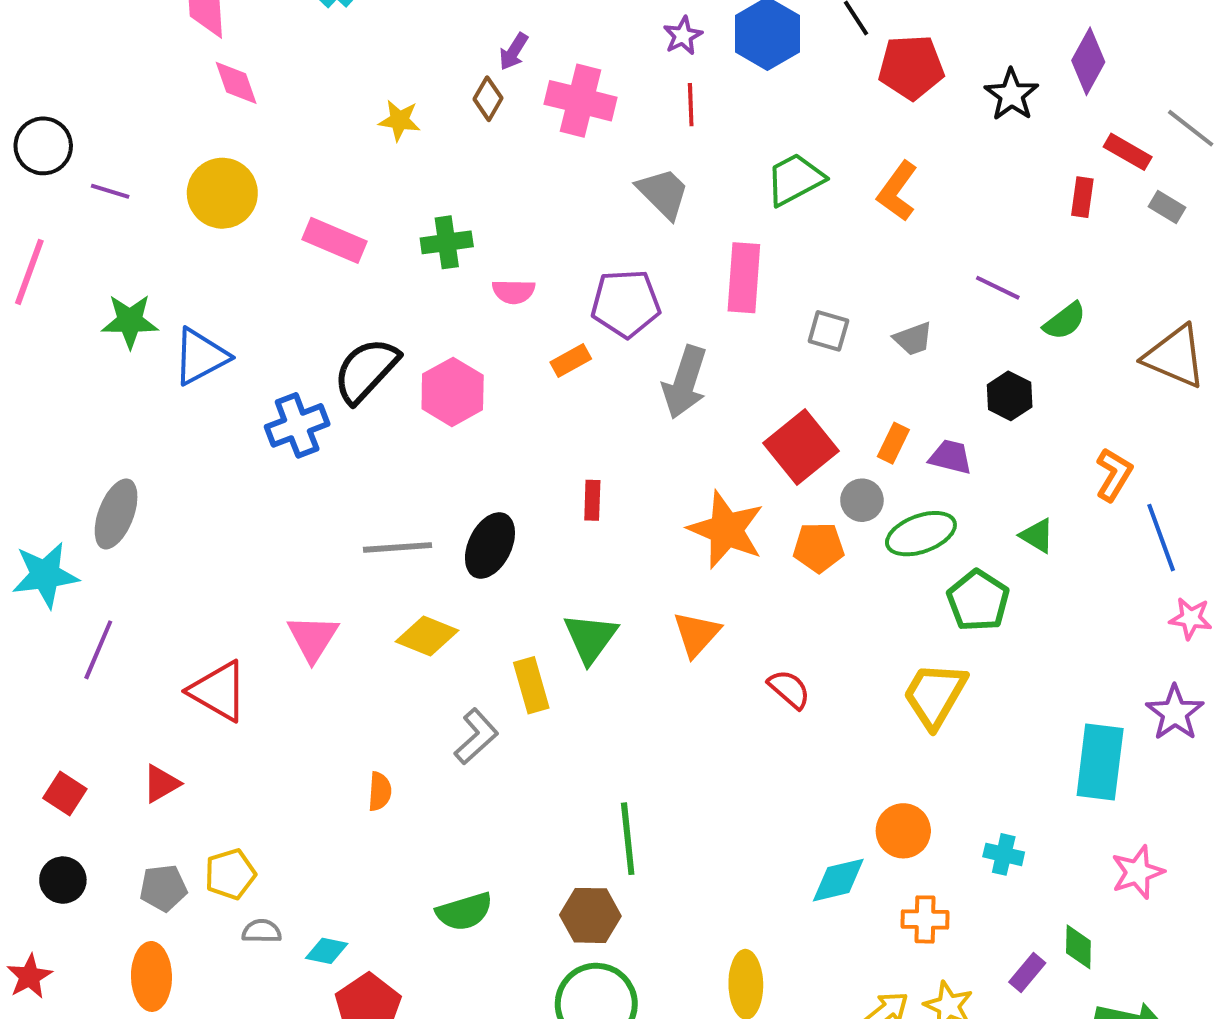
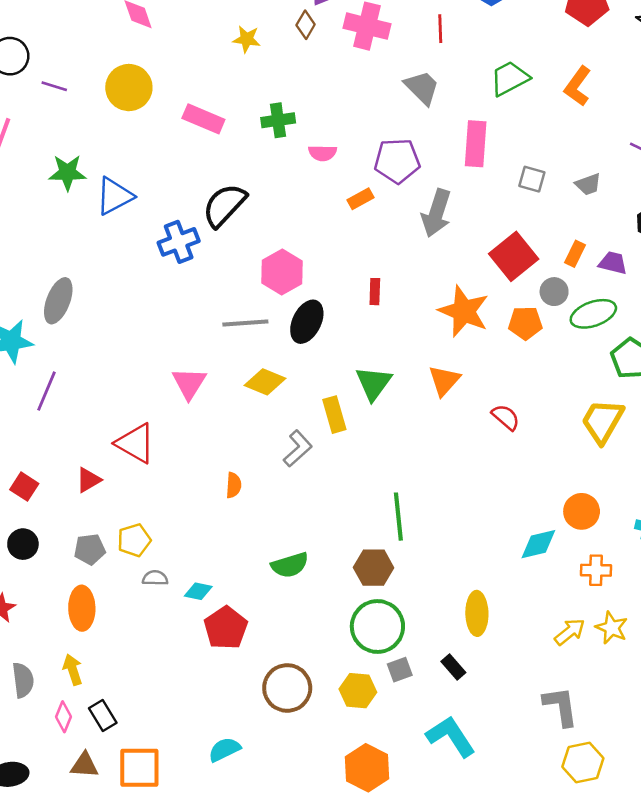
pink hexagon: (453, 392) -> (282, 272), moved
red triangle: (218, 691) -> (135, 443), moved

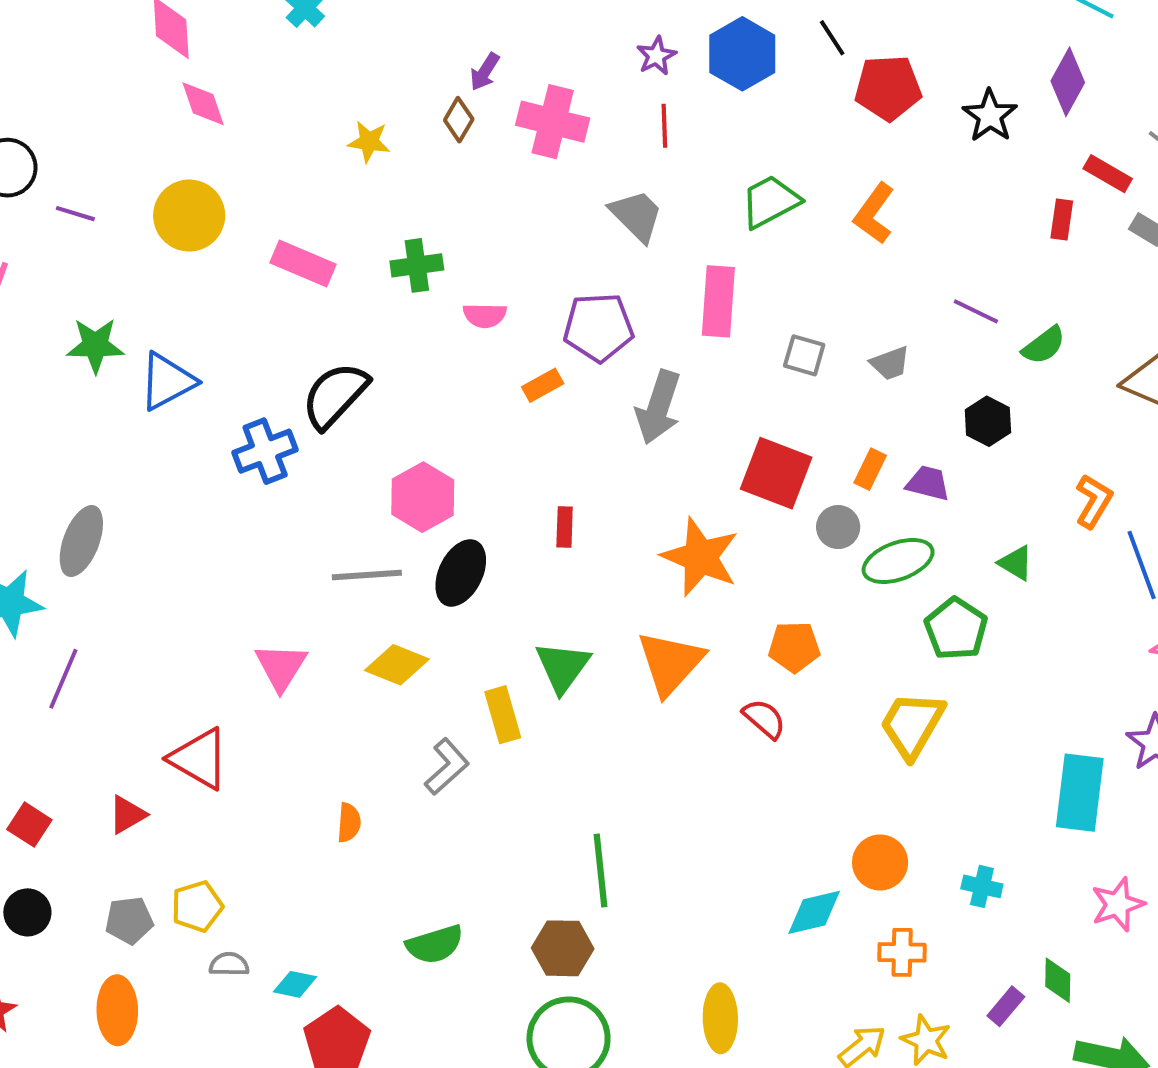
red square: (514, 256) -> (776, 473), turned -30
orange pentagon: (525, 323) -> (794, 647), moved
orange triangle: (444, 381) -> (670, 663), size x1.4

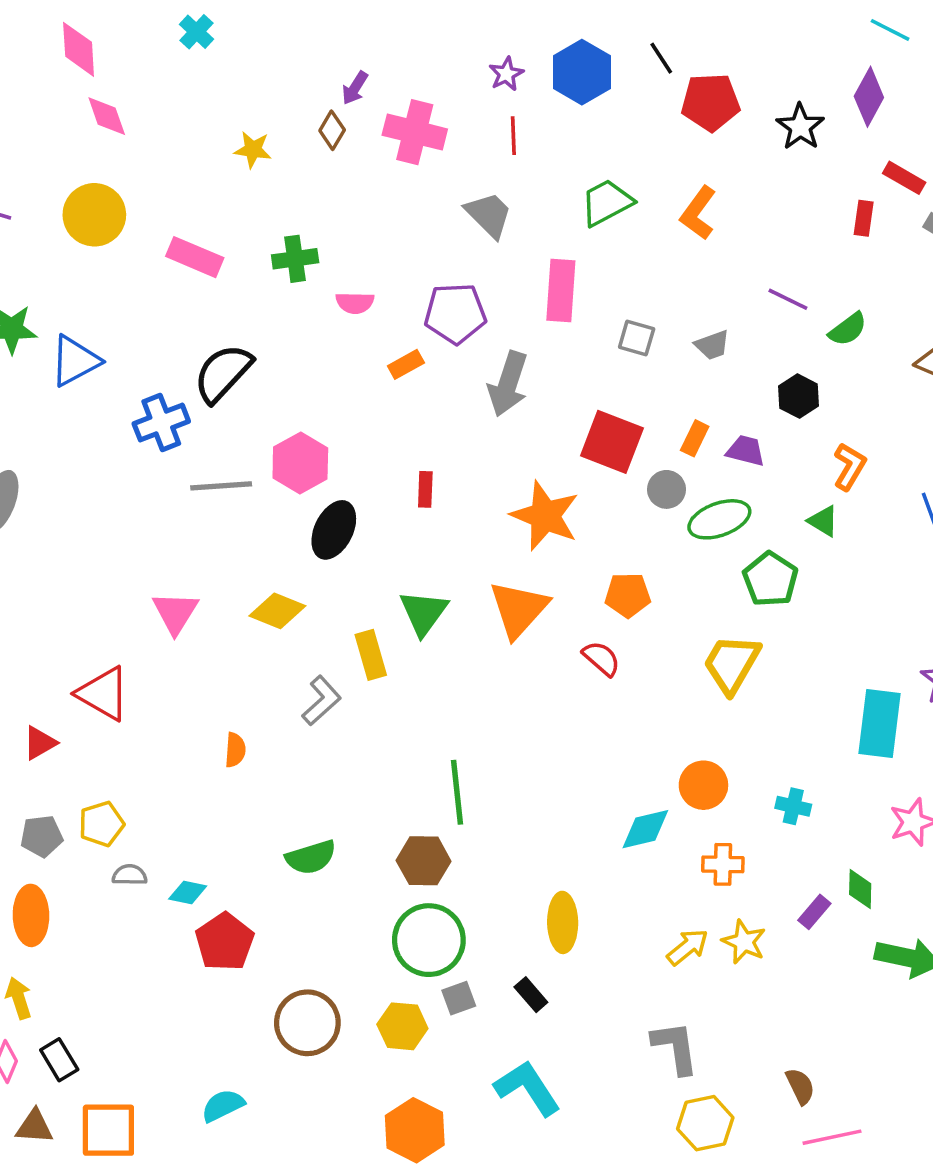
orange L-shape: (1094, 501) -> (850, 467), moved
gray line: (367, 575) -> (221, 486), moved

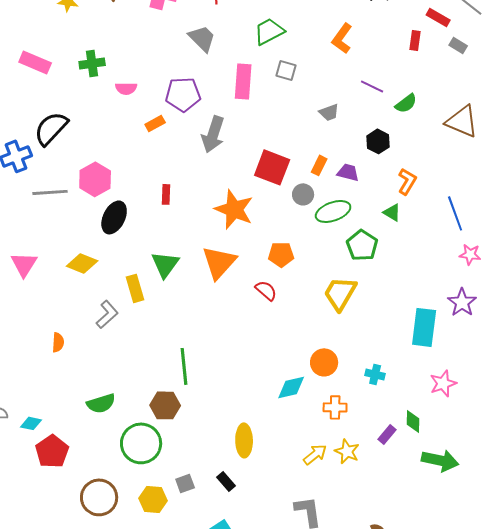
orange L-shape: (698, 213) -> (342, 38), moved
gray square: (637, 338) -> (286, 70), moved
green circle: (429, 940) -> (141, 443), moved

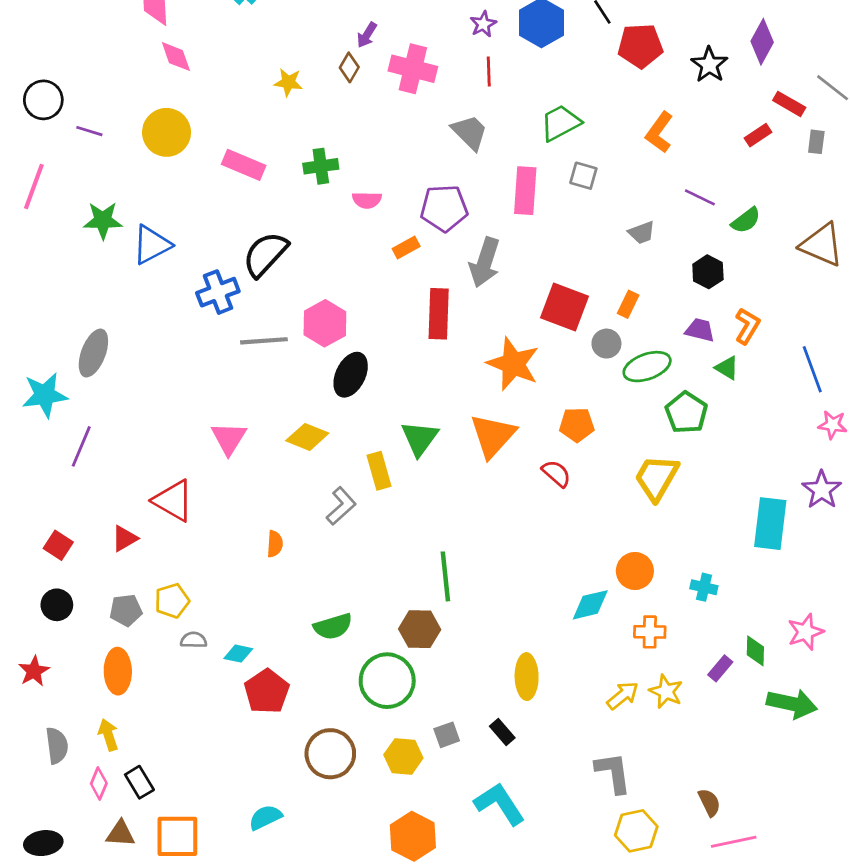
red rectangle: (415, 40) -> (758, 135), turned 48
gray rectangle: (458, 45) -> (816, 142), turned 66
purple trapezoid: (348, 172) -> (700, 330), moved
red rectangle: (166, 194) -> (439, 314), moved, size x1.8
pink star: (443, 383) -> (805, 632), moved

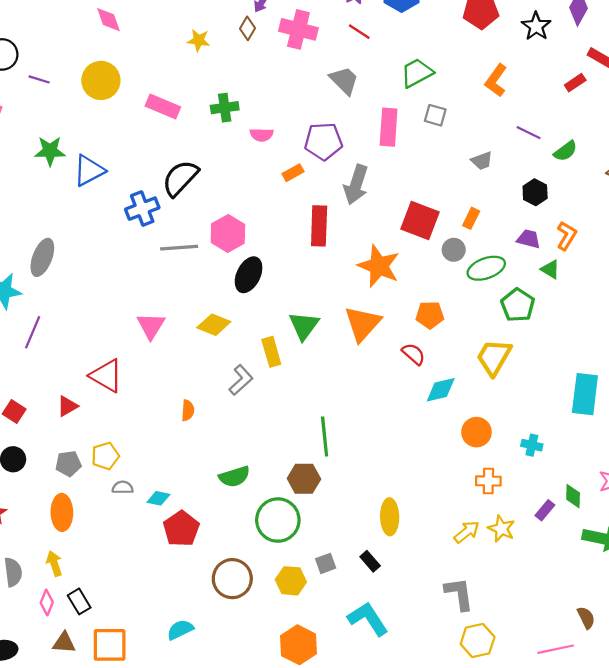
red line: (489, 71) -> (359, 32), turned -55
cyan diamond: (590, 605) -> (441, 390), moved
brown semicircle: (709, 802) -> (586, 618), moved

